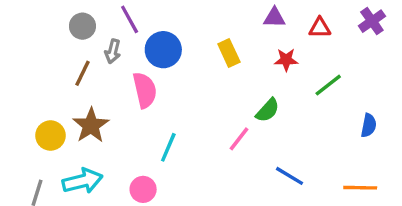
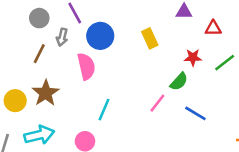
red triangle: (320, 28) -> (213, 28), moved
red star: (286, 60) -> (193, 57), moved
blue line: (290, 176) -> (195, 113), moved

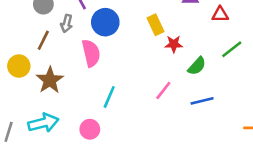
red star: (193, 57) -> (174, 44), moved
green semicircle: (179, 82) -> (197, 66), moved
yellow circle: (15, 101) -> (19, 66), moved
blue line: (195, 113) -> (202, 101), turned -45

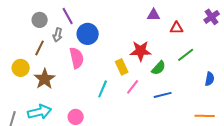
yellow rectangle: (156, 25) -> (122, 67), moved
red star: (174, 44) -> (141, 51), size x1.5
cyan line: (109, 97) -> (103, 89), moved

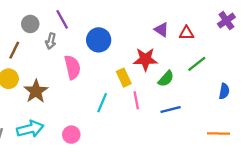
purple triangle: (154, 15) -> (161, 30), moved, turned 32
blue circle: (88, 34) -> (99, 40), moved
brown line: (40, 48) -> (14, 50), moved
pink line: (133, 87) -> (136, 100), turned -49

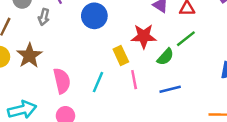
green line: (197, 64) -> (186, 39), moved
pink semicircle: (72, 67) -> (62, 81), moved
brown star: (36, 91) -> (29, 56), moved

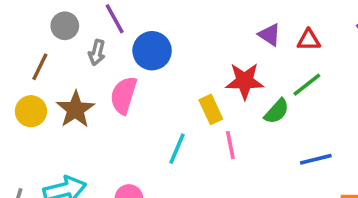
blue circle: (94, 16) -> (152, 51), moved
pink semicircle: (62, 81) -> (124, 95), moved, turned -150
blue line: (170, 89) -> (316, 159), moved

